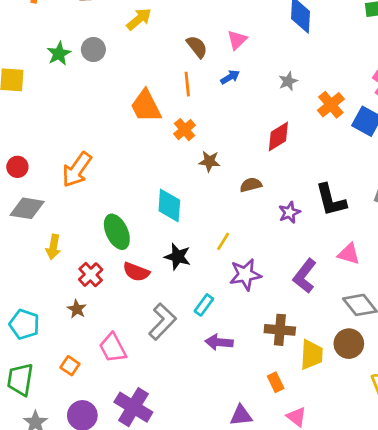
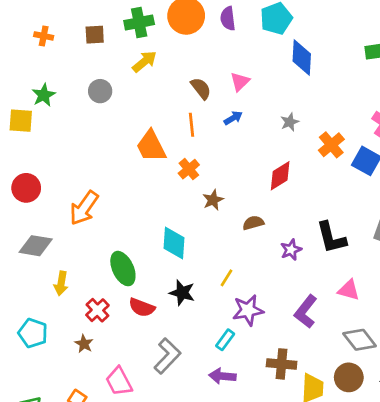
green star: (59, 54) -> (44, 95), moved
brown star: (209, 161) -> (213, 200), turned -30
red circle: (17, 167) -> (26, 188), moved, size x1.4
cyan rectangle: (204, 305) -> (225, 340), moved
cyan pentagon: (24, 324) -> (33, 333), moved

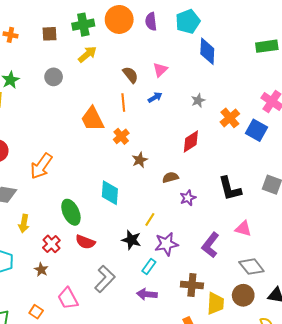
purple star: (291, 250) -> (188, 198), moved
black star: (182, 293) -> (131, 240), moved

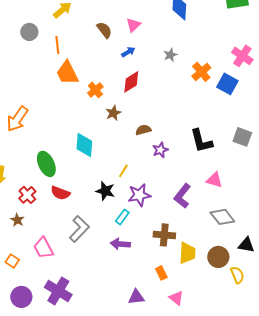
orange line: (123, 103) -> (57, 45), moved
red diamond: (191, 141) -> (131, 82), moved
brown circle: (243, 295) -> (218, 257), moved

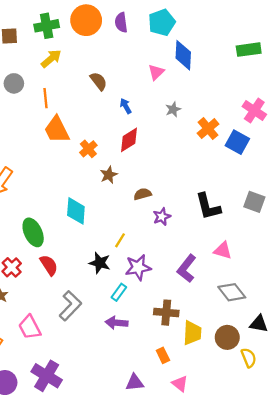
pink triangle: (133, 25) -> (156, 72), moved
blue arrow: (128, 52) -> (126, 106), turned -88
red semicircle: (60, 193) -> (49, 265), turned -144

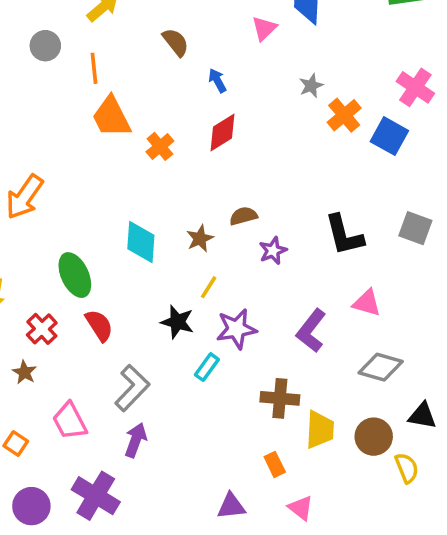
gray star: (173, 109) -> (311, 86), moved
brown star: (109, 175) -> (200, 239), moved
gray diamond: (232, 292) -> (381, 367), turned -36
purple arrow: (117, 323) -> (136, 440), moved, turned 105

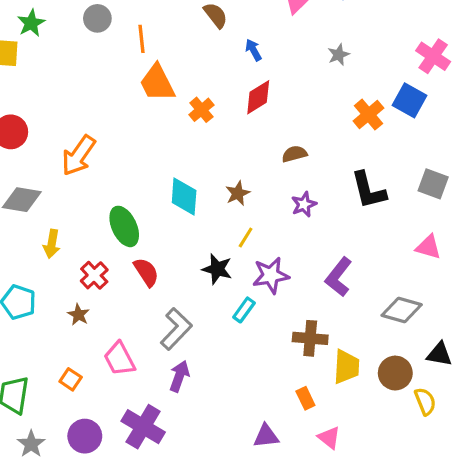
orange cross: (344, 115) -> (368, 115), moved
brown semicircle: (243, 216) -> (294, 154), moved
pink triangle: (367, 303) -> (428, 247), moved

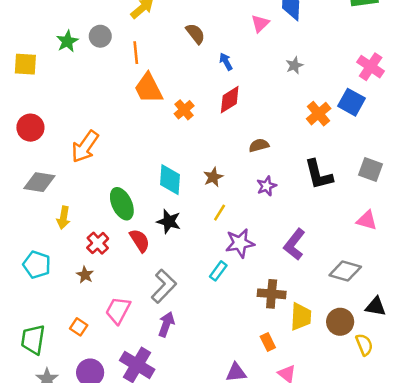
green star: (31, 23) -> (67, 41), moved
black star: (217, 269) -> (169, 221), moved
pink trapezoid: (119, 359) -> (118, 310), turned 56

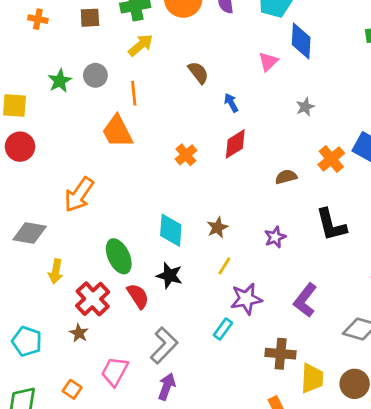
orange trapezoid: (148, 88) -> (117, 132), moved
red circle: (30, 128) -> (20, 147), moved
brown semicircle: (259, 145) -> (286, 177), moved
red cross: (98, 243) -> (93, 299), size x1.4
cyan pentagon: (37, 265) -> (27, 341), moved

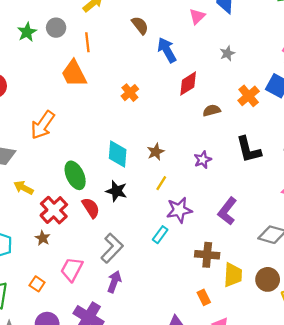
blue arrow: (231, 103) -> (167, 50), size x1.6
red diamond: (235, 144) -> (188, 84), moved
yellow arrow: (56, 271) -> (24, 188), turned 108

